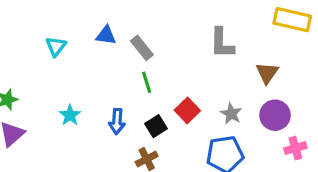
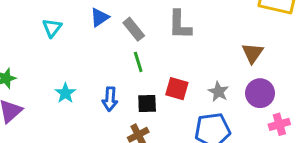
blue triangle: (106, 35) -> (100, 17), turned -42
gray L-shape: (222, 43) -> (180, 25), moved
red square: (187, 110) -> (177, 89), turned -30
black square: (156, 126) -> (147, 104), turned 30

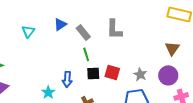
brown triangle: (253, 53) -> (172, 48), moved
cyan star: (65, 93) -> (48, 92), moved
black square: (147, 104) -> (93, 73), moved

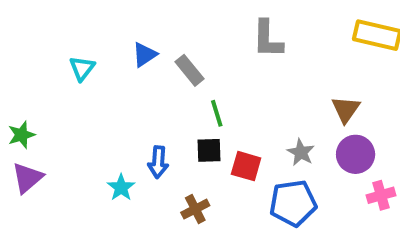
gray L-shape: (114, 29) -> (268, 39), moved
brown triangle: (172, 48) -> (346, 109), moved
green line: (86, 54) -> (217, 113), moved
red square: (112, 72) -> (246, 166), moved

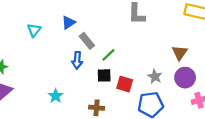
gray rectangle: (189, 70) -> (87, 41), moved
green line: (217, 113) -> (108, 55), turned 64
blue arrow: (158, 162) -> (77, 60), moved
brown cross: (195, 209) -> (97, 108), turned 32

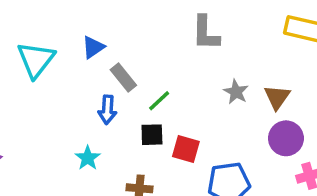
cyan triangle: (34, 30) -> (36, 60), size x1.6
gray star: (155, 76) -> (236, 92), moved
cyan star: (56, 96) -> (88, 158), moved

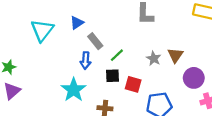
gray star: (236, 92) -> (154, 58), moved
brown triangle: (277, 97) -> (175, 55), moved
cyan star: (88, 158) -> (74, 90), size x1.6

